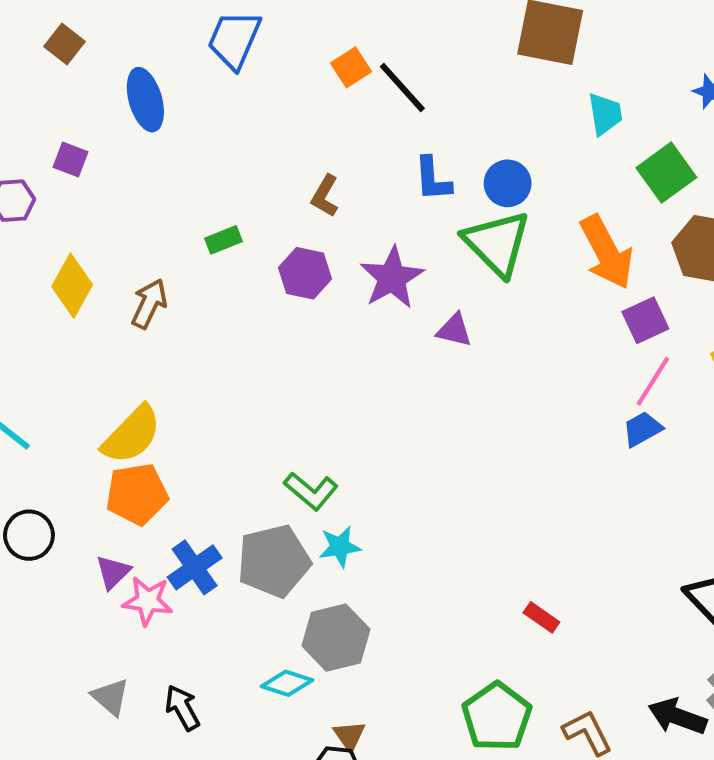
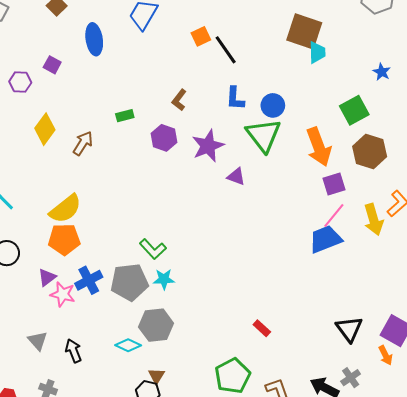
cyan trapezoid: (605, 114) -> (317, 52), moved
blue trapezoid: (642, 429) -> (325, 239), size x1.6

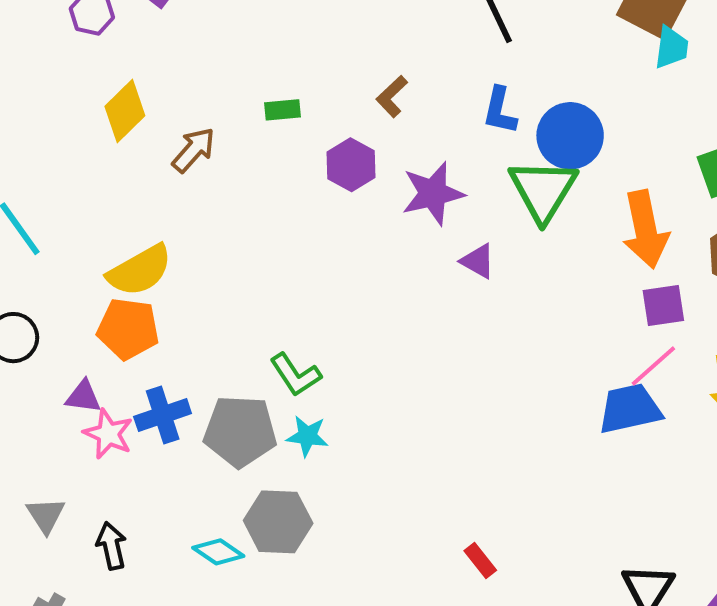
blue circle: (273, 105) -> (570, 136), size x1.4
purple triangle: (47, 277) -> (83, 397), turned 36

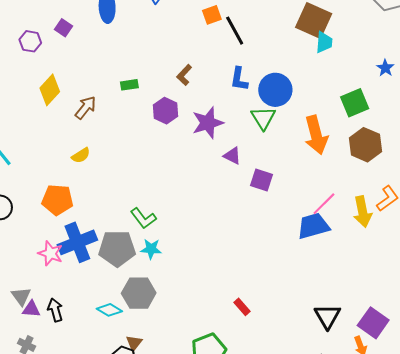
green triangle: (543, 190) -> (263, 118), size x0.7
yellow semicircle: (140, 270) -> (81, 155), moved, size x0.6
purple square: (663, 306) -> (262, 180), moved, turned 30
purple triangle: (83, 397) -> (31, 309), moved
blue cross: (163, 415) -> (77, 242), size x1.4

